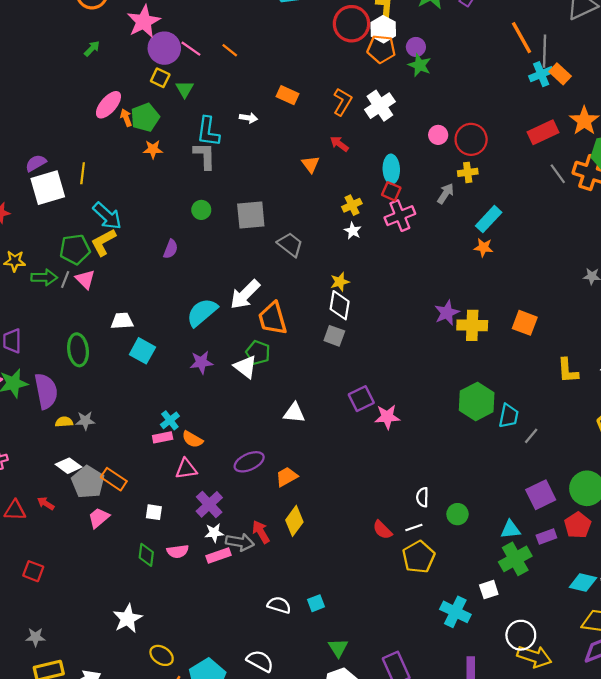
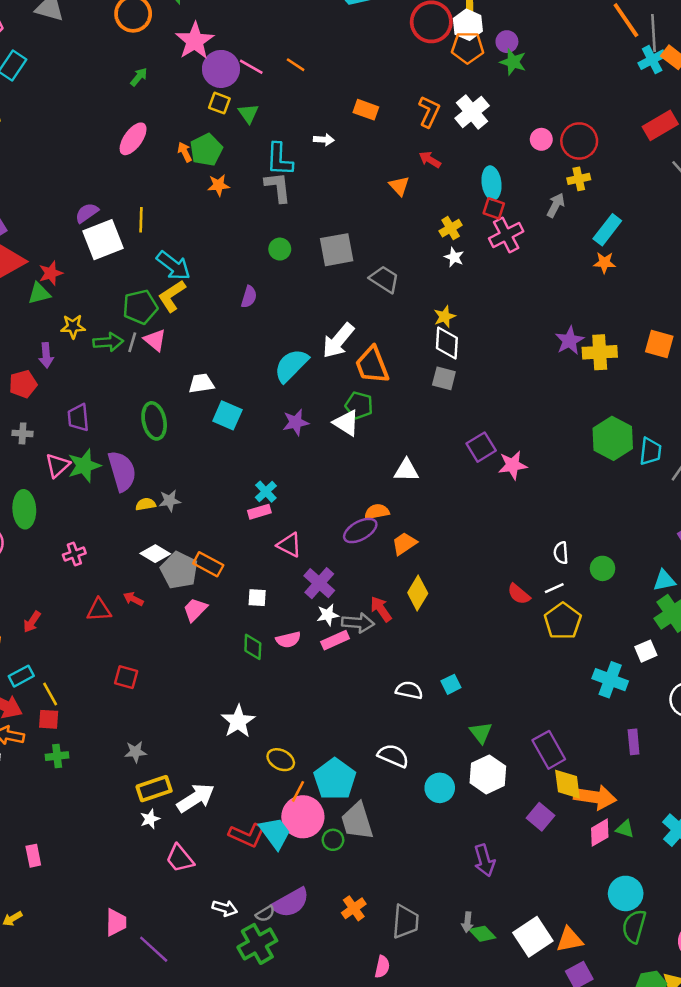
pink ellipse: (108, 105) -> (133, 139), moved
orange semicircle: (192, 439) -> (377, 512), moved, turned 145
pink triangle: (186, 469) -> (289, 545), turned 40

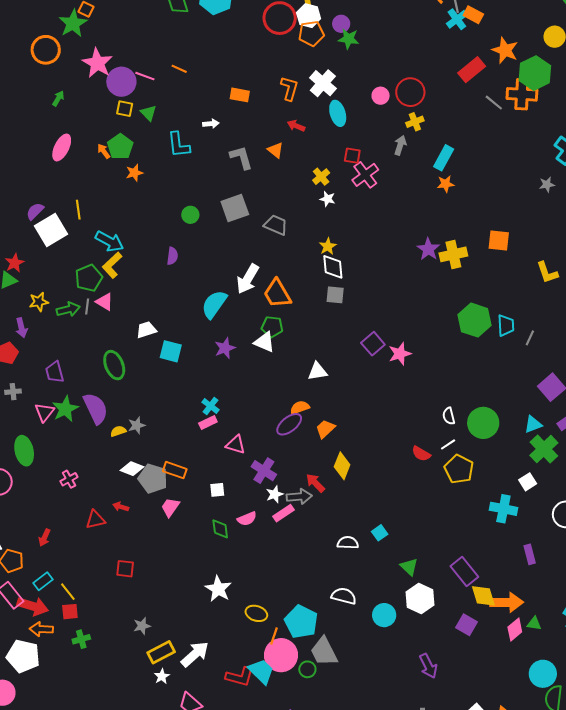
cyan ellipse: (492, 183) -> (338, 113), moved
gray L-shape: (278, 187) -> (241, 157), moved
green circle: (602, 568) -> (483, 423), size x1.6

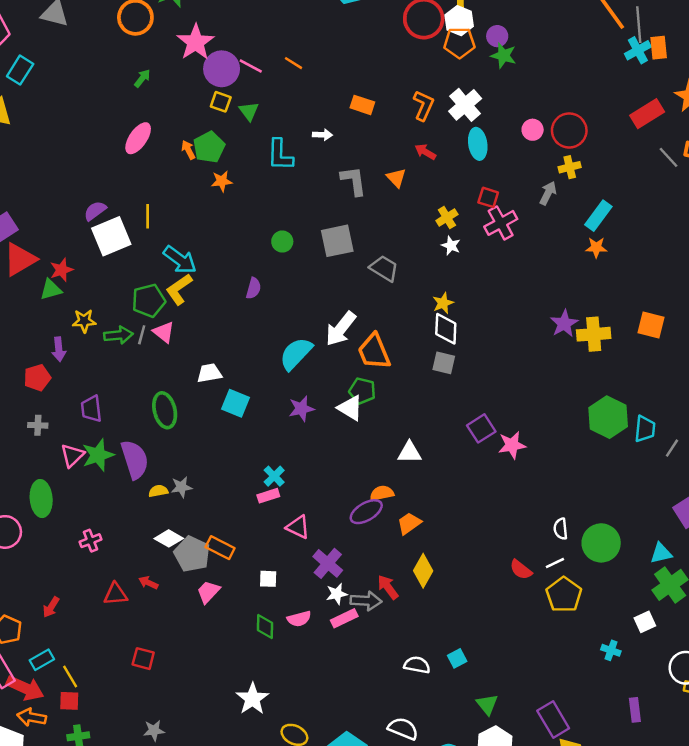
orange rectangle: (473, 15) -> (659, 48), turned 48
cyan cross: (503, 509) -> (611, 650), size x0.6

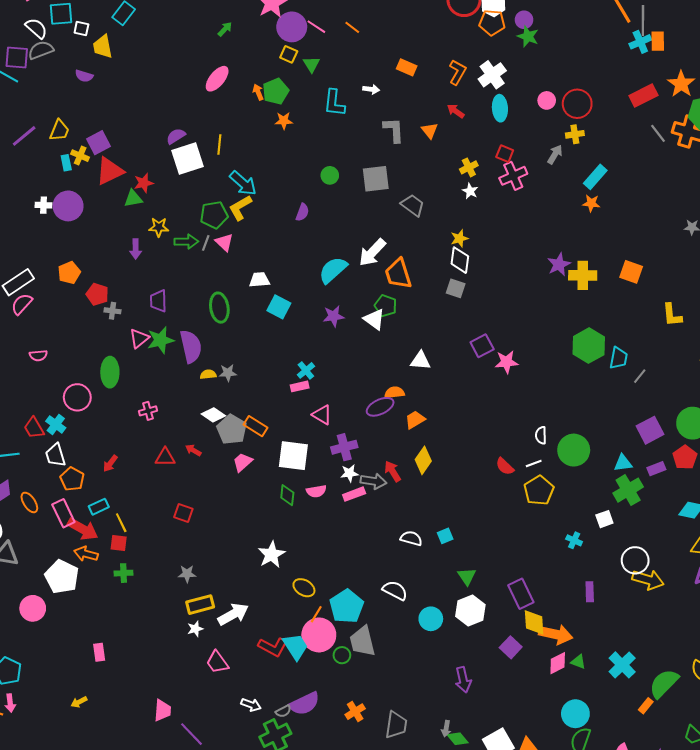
red pentagon: (37, 378) -> (97, 294), moved, turned 30
purple cross: (328, 563) -> (344, 447), turned 30
white square: (268, 579) -> (293, 456), size x2.0

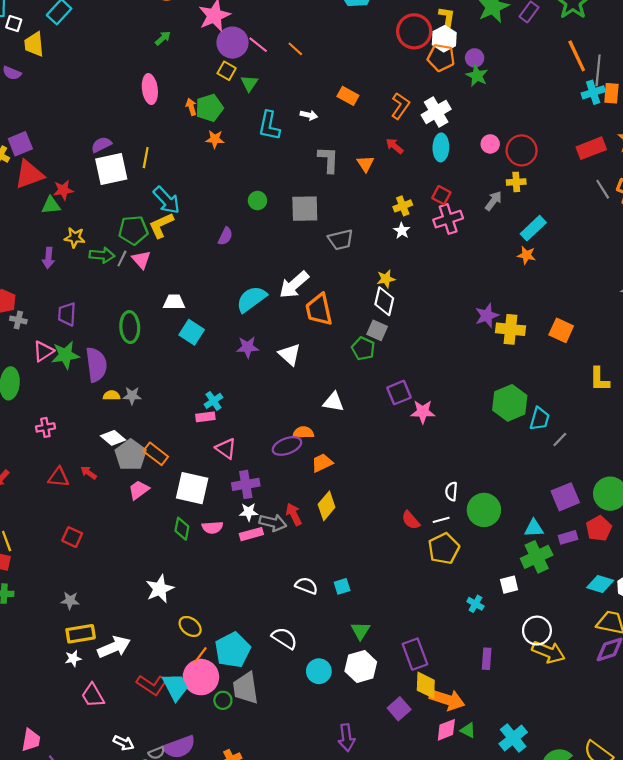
pink ellipse: (217, 79) -> (150, 89), turned -52
gray trapezoid: (413, 205) -> (341, 240), turned 125
green pentagon: (386, 306) -> (363, 349), moved

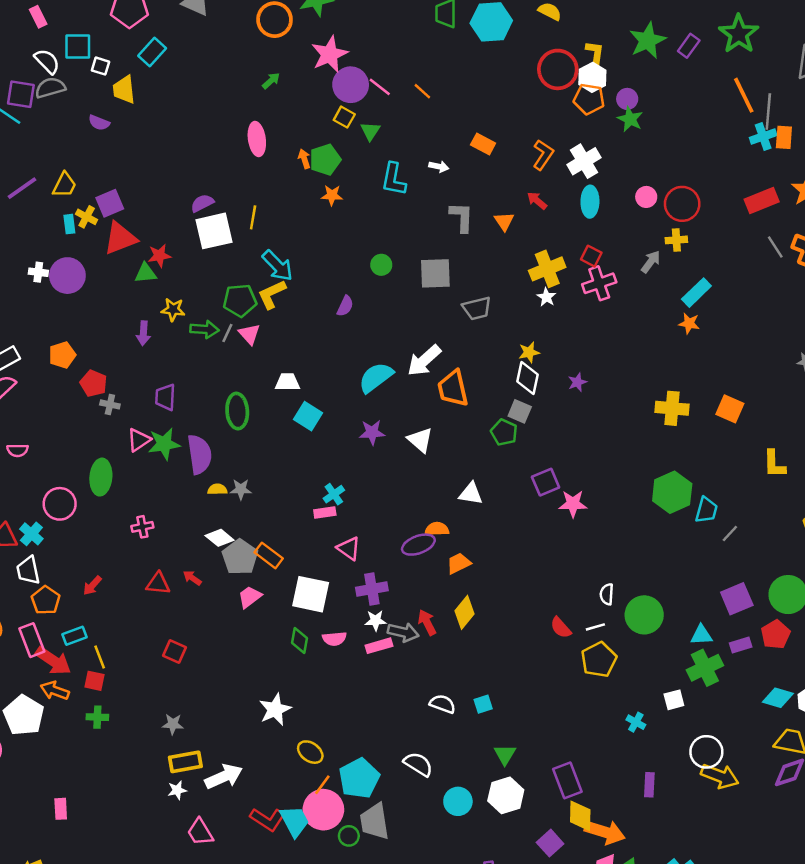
yellow cross: (403, 206) -> (547, 269), size x1.6
purple star: (487, 316) -> (577, 382), moved, size x0.7

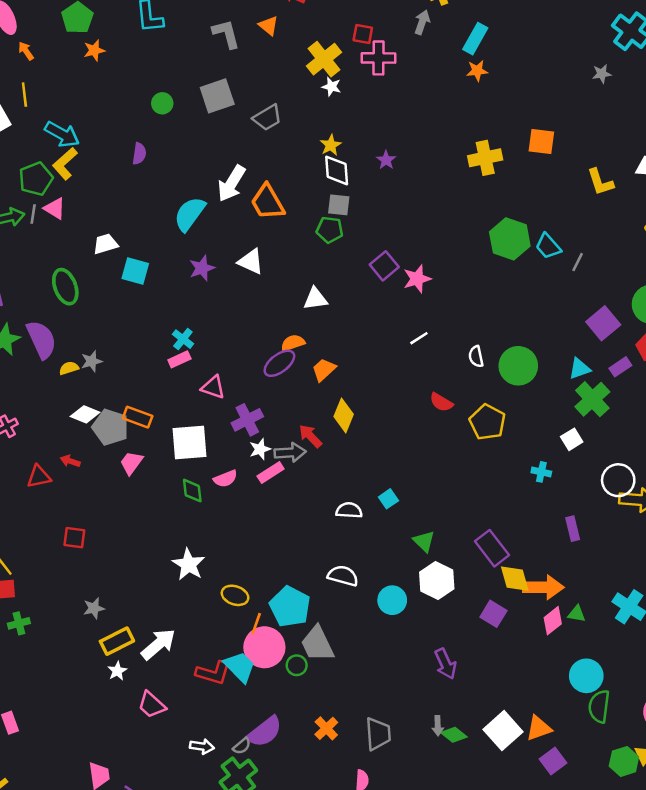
orange arrow: (304, 159) -> (26, 51), moved
pink cross: (599, 283) -> (378, 58), turned 36
cyan trapezoid: (706, 510) -> (548, 246), turned 140
white line: (595, 627) -> (419, 338), moved

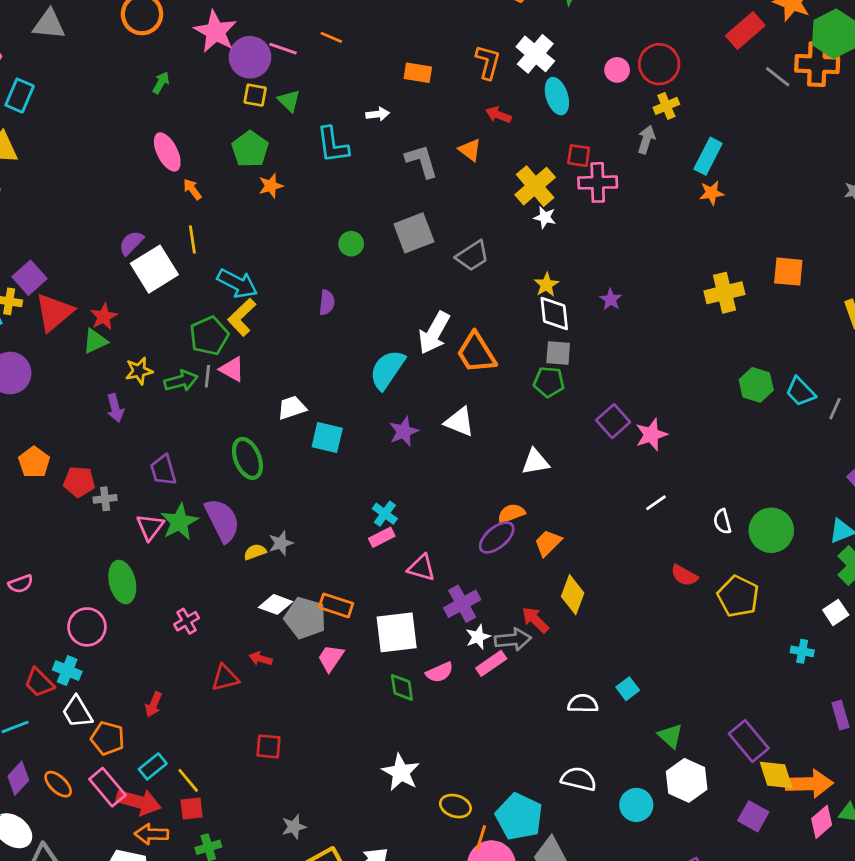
green hexagon: (510, 239) -> (756, 385), size x0.7

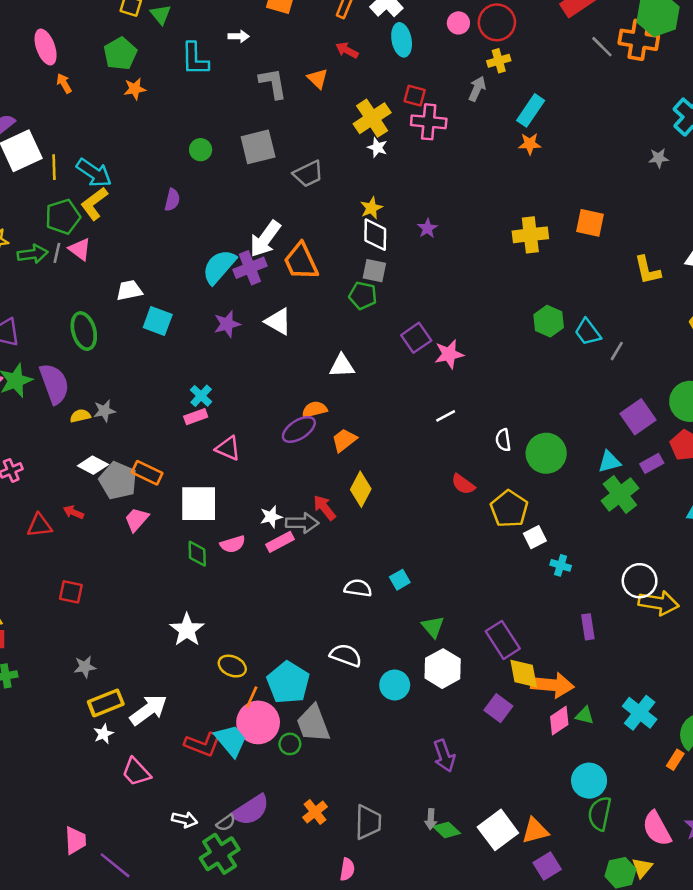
yellow line: (192, 240) -> (54, 167), moved
purple cross: (462, 604) -> (250, 268), moved
white square: (836, 612) -> (535, 537), moved

